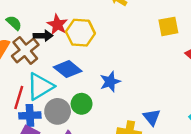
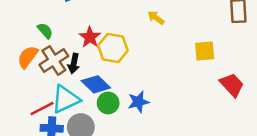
black arrow: (43, 36) -> (74, 63), moved, turned 96
red line: (19, 98) -> (42, 109), turned 40
green circle: (82, 104) -> (108, 103), moved

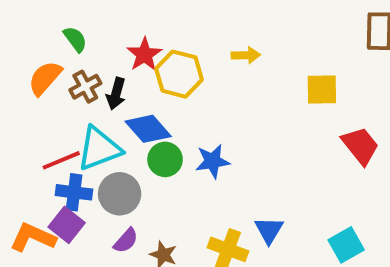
yellow arrow: (156, 18) -> (246, 55), moved, turned 138
brown cross: (54, 60) -> (85, 87), size x0.7

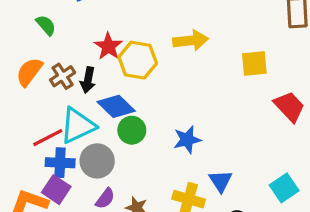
green semicircle: (75, 39) -> (46, 25), moved
yellow arrow: (246, 55) -> (191, 40), size x1.5
blue star: (213, 161) -> (187, 140), moved

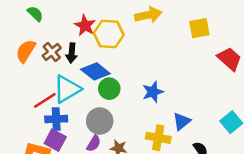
gray circle: (97, 161) -> (100, 121), moved
blue triangle: (221, 181) -> (182, 121), turned 30

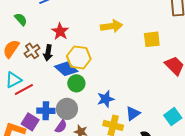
yellow hexagon: (109, 34) -> (79, 57), moved
cyan triangle: (67, 89) -> (13, 80), moved, size x0.7
blue star: (153, 92) -> (106, 99), moved
blue cross: (56, 119) -> (46, 111), moved

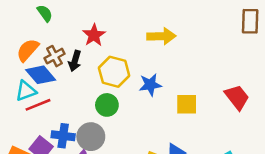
yellow square: (152, 39) -> (187, 104), moved
blue diamond: (66, 69) -> (41, 75), moved
blue star: (106, 99) -> (150, 85), moved

